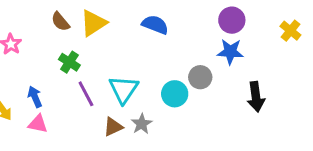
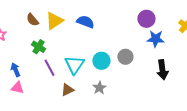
blue semicircle: (155, 25) -> (85, 22), moved
blue star: (230, 52) -> (155, 39), moved
cyan circle: (175, 94) -> (101, 61), moved
gray star: (142, 124) -> (99, 88), moved

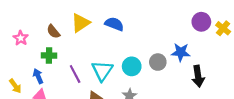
purple circle: (146, 19) -> (201, 22), moved
brown semicircle: (32, 20) -> (53, 32), moved
blue star: (155, 39) -> (181, 52), moved
green cross: (38, 47) -> (49, 56), moved, turned -32

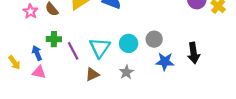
pink star: (21, 38) -> (30, 11), moved
blue star: (181, 52) -> (165, 62), moved
green cross: (49, 56) -> (54, 39), moved

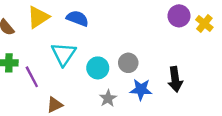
cyan triangle: (100, 48) -> (63, 54), moved
gray star: (126, 72) -> (108, 98), moved

